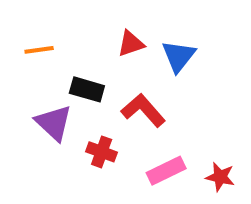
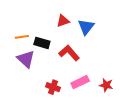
orange line: (39, 50) -> (22, 37), moved
red cross: (102, 152) -> (53, 87), moved

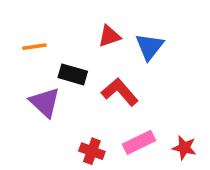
orange line: (22, 37) -> (34, 47), moved

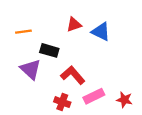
blue triangle: (149, 47) -> (101, 32), turned -42
red L-shape: (120, 92) -> (73, 75), moved

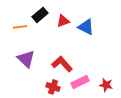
black rectangle: (49, 50) -> (40, 15), moved, turned -56

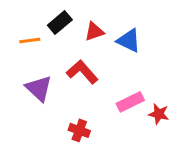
red L-shape: (62, 64) -> (82, 72), moved
pink rectangle: (80, 82) -> (130, 102), moved
red star: (106, 85) -> (159, 114), moved

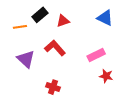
blue triangle: (129, 40) -> (105, 18), moved
pink rectangle: (130, 102) -> (96, 55), moved

